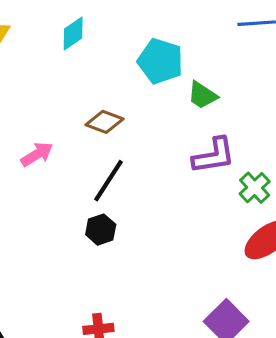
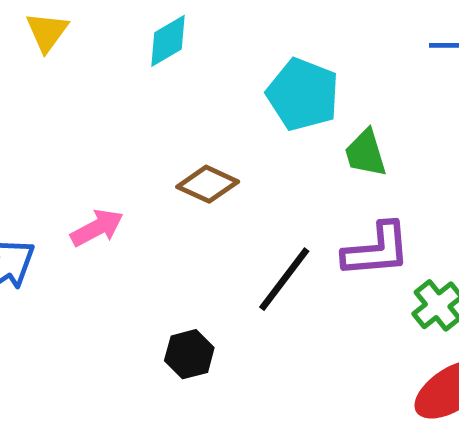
green trapezoid: (202, 95) -> (366, 153), turned 36
black line: (108, 181) -> (284, 279), moved

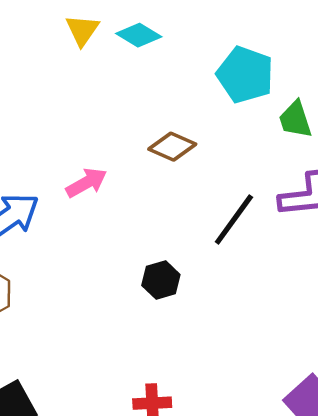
yellow triangle: (47, 32) -> (82, 30), moved
cyan diamond: (168, 41) -> (139, 35), turned 63

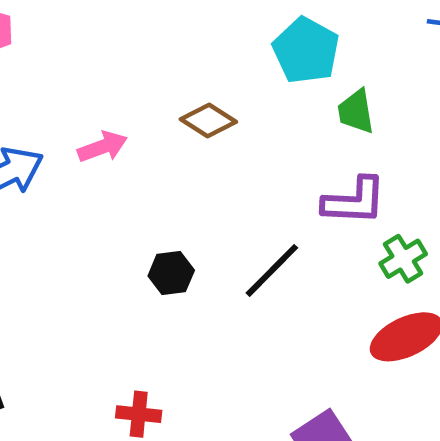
black line: (234, 220) -> (272, 270), moved

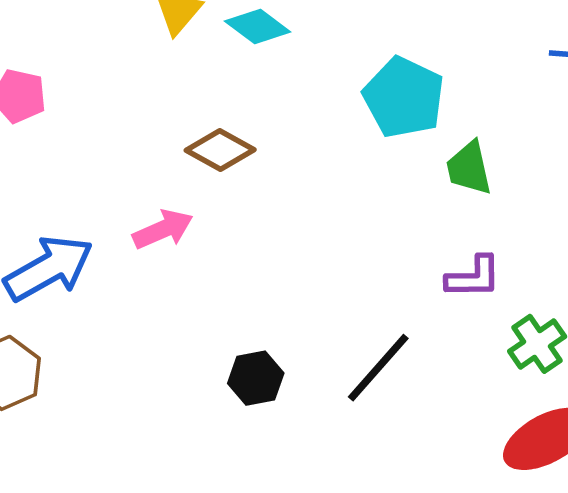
brown diamond: (208, 121) -> (220, 150), moved
purple L-shape: (354, 201) -> (473, 277), size x0.7

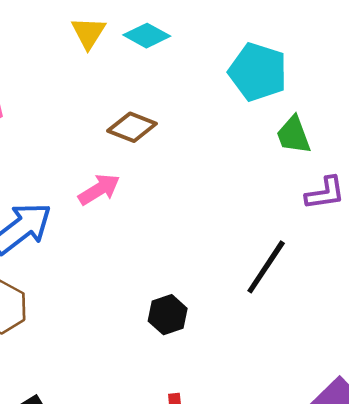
green trapezoid: (469, 168) -> (294, 135), moved
black hexagon: (256, 378) -> (168, 315), moved

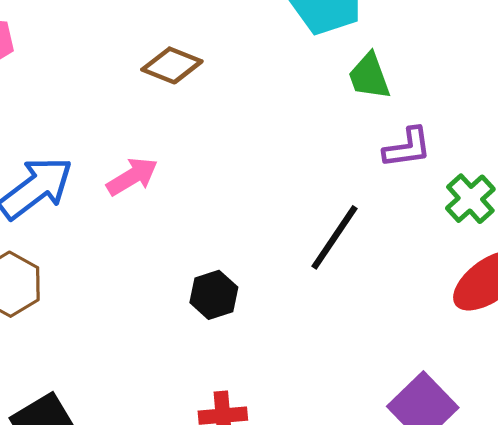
pink arrow: (99, 189) -> (132, 177), moved

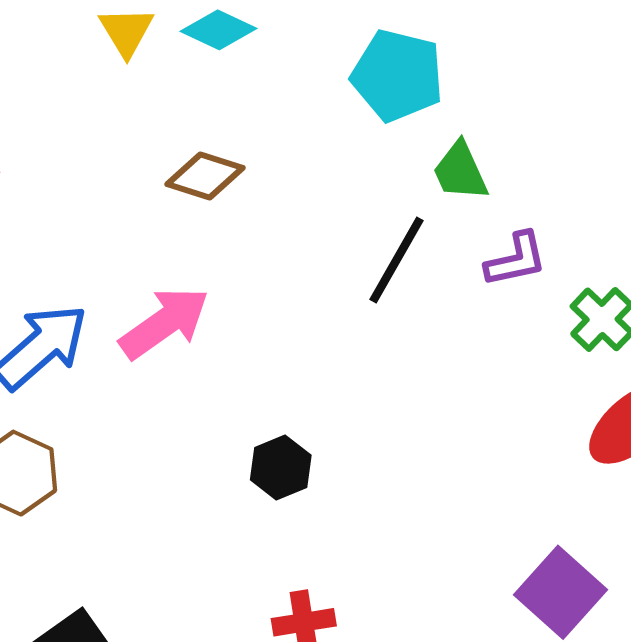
pink arrow: (132, 177) -> (164, 323), size x1.4
black line: (335, 237) -> (397, 260), moved

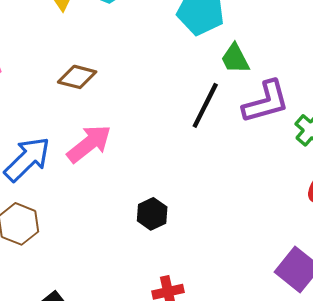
brown diamond: (205, 176) -> (77, 77), moved
purple L-shape: (516, 260) -> (266, 102), size x1.5

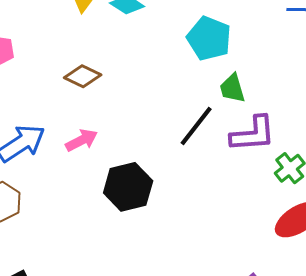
pink arrow: (89, 144) -> (82, 140), size x0.7
black hexagon: (152, 214) -> (128, 187), moved, size x1.6

